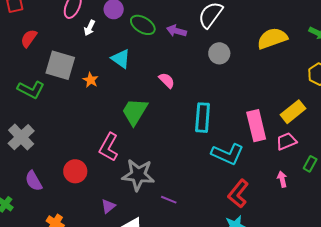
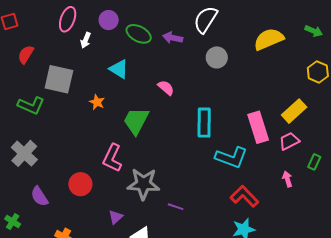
orange star: (91, 80) -> (97, 102), moved
red L-shape: (238, 194) -> (244, 196), turned 100

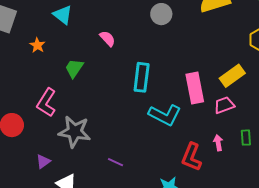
green trapezoid: (136, 121) -> (74, 68), size x0.7
green rectangle: (314, 162) -> (246, 138), moved, turned -35
red L-shape: (244, 196) -> (192, 157), moved, turned -120
purple line: (176, 207) -> (116, 162), moved

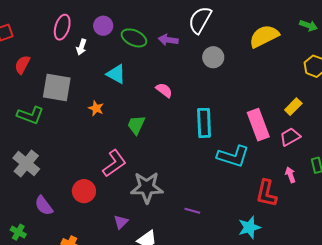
yellow rectangle: (232, 76) -> (293, 107), size x0.7
pink L-shape: (46, 103) -> (114, 163), turned -148

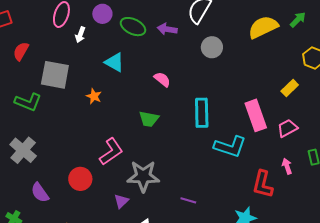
green arrow: (309, 26) -> (298, 20), moved, turned -66
yellow rectangle: (293, 107) -> (290, 88), moved
green trapezoid: (136, 125) -> (149, 119), moved, turned -105
purple triangle: (121, 222) -> (121, 201), moved

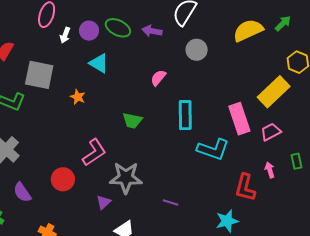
purple circle: (102, 14) -> (89, 31), moved
pink semicircle: (162, 79) -> (158, 78), moved, turned -90
yellow rectangle: (290, 88) -> (274, 92), size x1.8

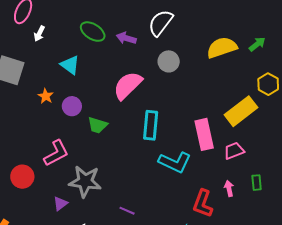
purple circle: (89, 31) -> (72, 106), moved
pink semicircle: (158, 78) -> (128, 85), size x1.8

